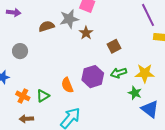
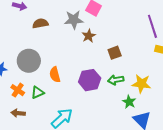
brown semicircle: (47, 26) -> (40, 23), moved
gray circle: (20, 51) -> (29, 61), moved, size x1.5
orange semicircle: (67, 85) -> (55, 75), moved

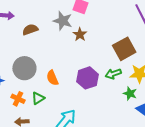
gray star: (74, 20) -> (63, 21), turned 30
brown square: (115, 53) -> (124, 49), moved, size x1.6

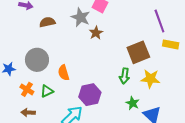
green arrow: (113, 74) -> (124, 76), turned -70
purple hexagon: (88, 78) -> (90, 95), moved
green star: (130, 93) -> (133, 103), moved

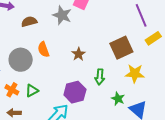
brown star: (96, 33) -> (78, 54), moved
yellow rectangle: (171, 44) -> (153, 38), turned -42
orange semicircle: (64, 73) -> (43, 49), moved
green arrow: (124, 76) -> (100, 77), moved

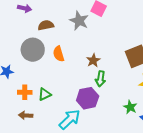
gray circle: (21, 60) -> (33, 50), moved
green arrow: (100, 77) -> (100, 79), moved
orange cross: (12, 90) -> (25, 92), turned -32

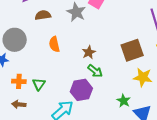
gray circle: (33, 50) -> (15, 40), moved
green arrow: (100, 79) -> (95, 71), turned -63
green triangle: (45, 94) -> (39, 84), turned -32

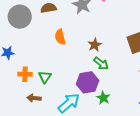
gray circle: (15, 40) -> (20, 17), moved
green star: (124, 101) -> (103, 98), moved
brown arrow: (19, 104) -> (34, 98), moved

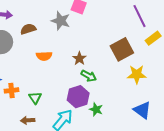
orange semicircle: (60, 37) -> (44, 56), turned -70
orange cross: (25, 74) -> (12, 90), moved

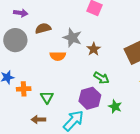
gray star: (61, 21) -> (72, 38), moved
brown star: (79, 58) -> (94, 49), moved
green star: (96, 109) -> (115, 107), moved

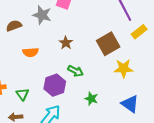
gray star: (72, 38) -> (42, 15), moved
purple hexagon: (90, 98) -> (55, 85), moved

